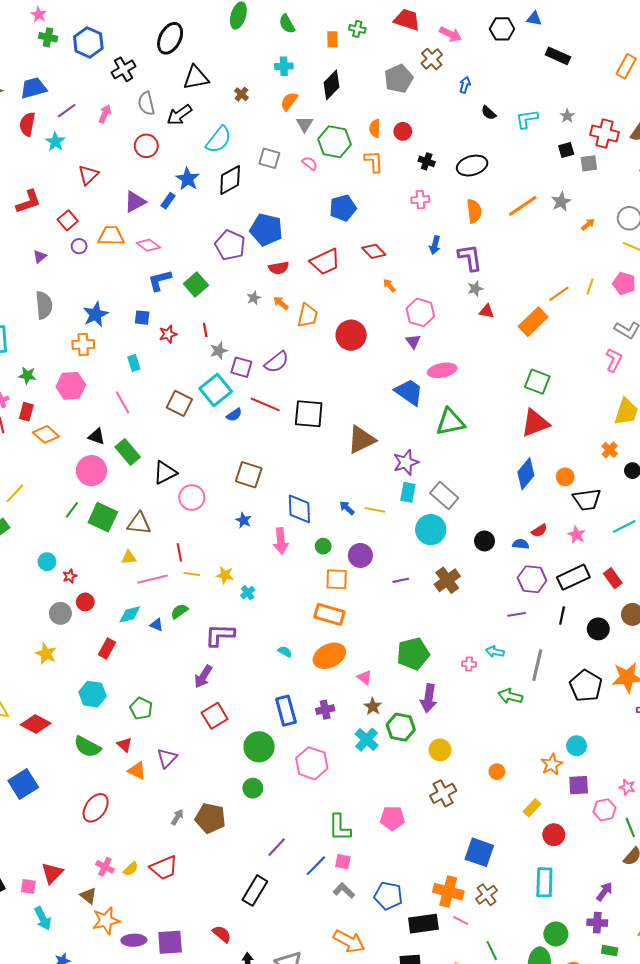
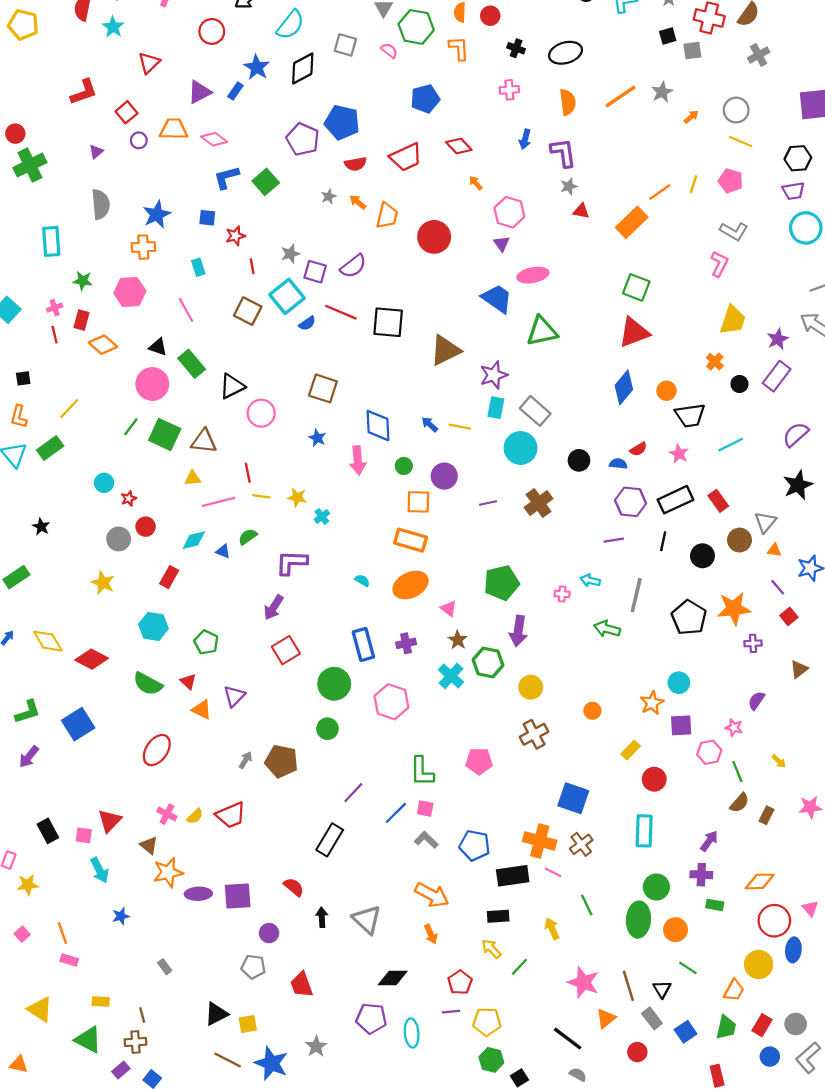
red line: (205, 330) -> (252, 266), moved

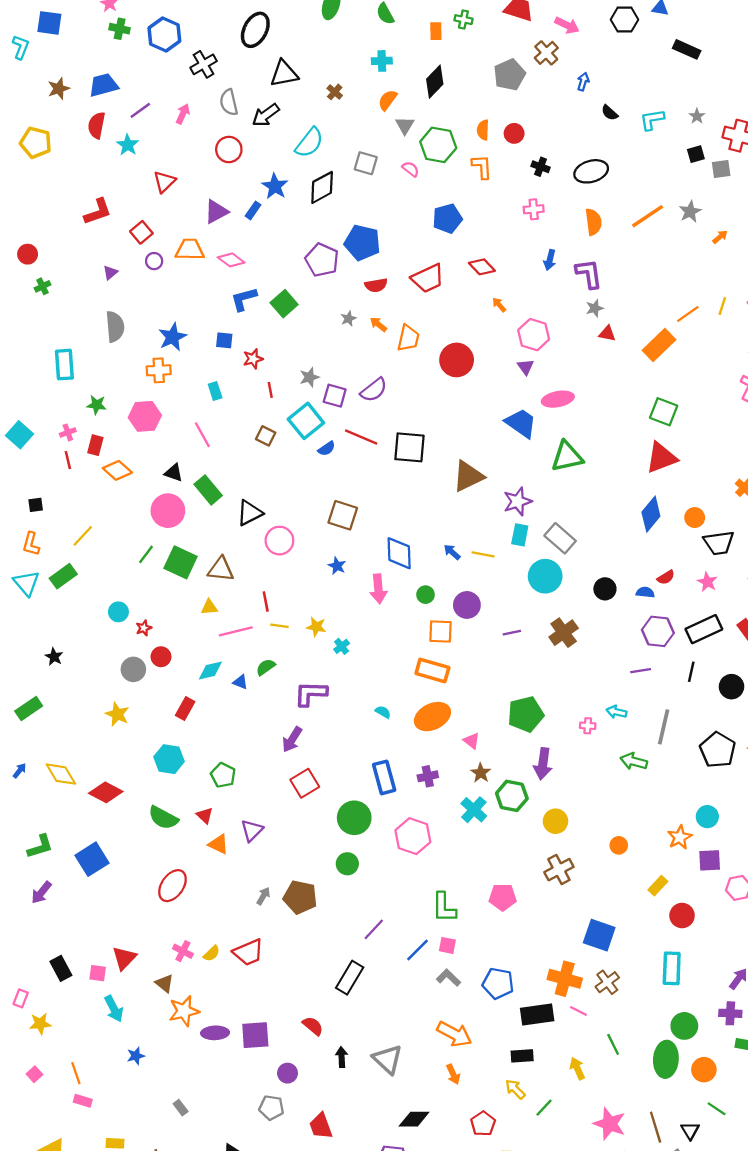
green cross: (30, 165) -> (43, 286), size x0.5
brown square: (248, 311) -> (266, 436), size x0.7

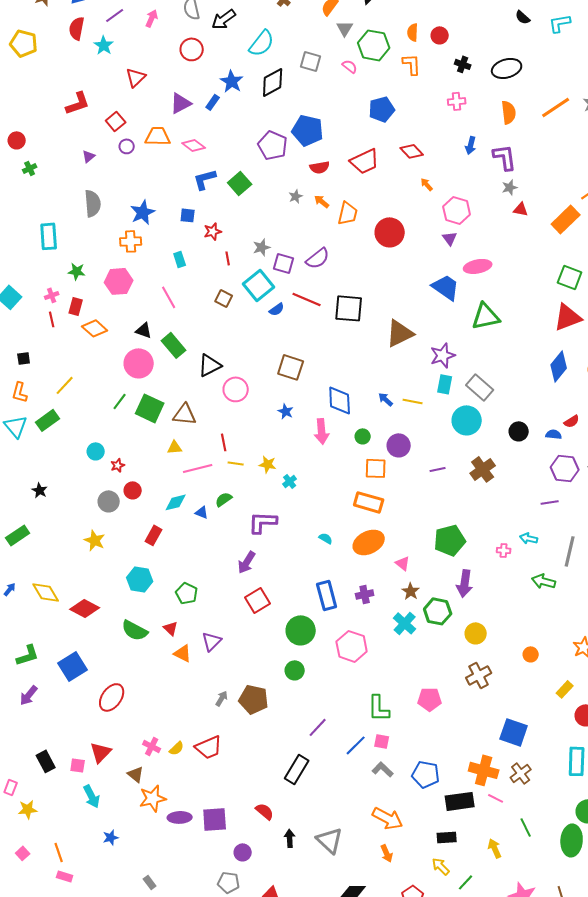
red ellipse: (172, 886) -> (112, 697), moved

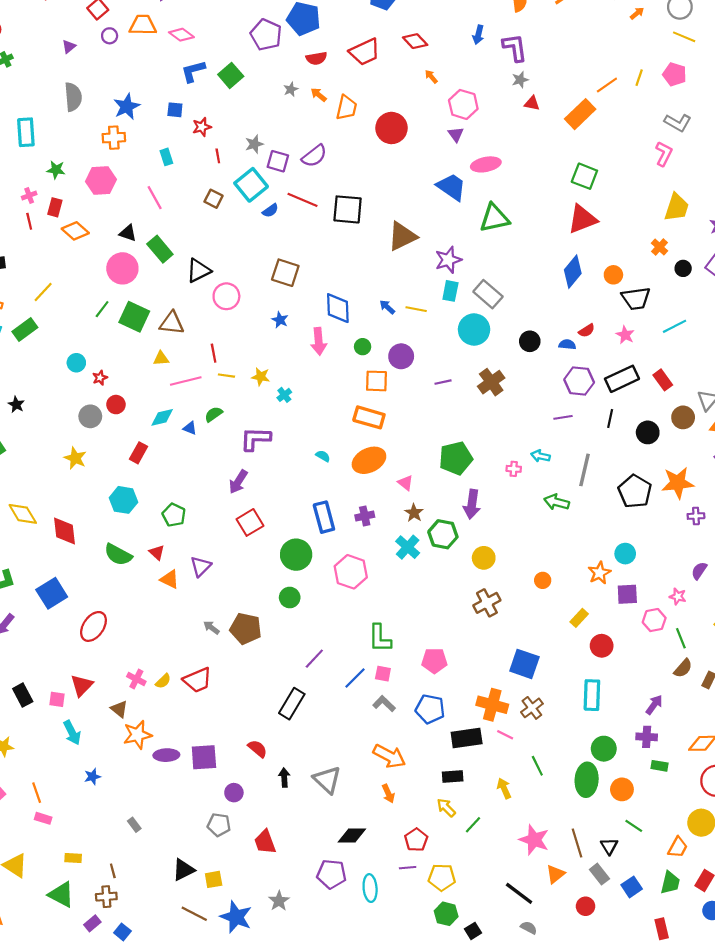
red diamond: (85, 608) -> (65, 531), turned 56
gray arrow: (222, 698) -> (211, 628), turned -84
pink pentagon: (430, 699) -> (434, 661), moved

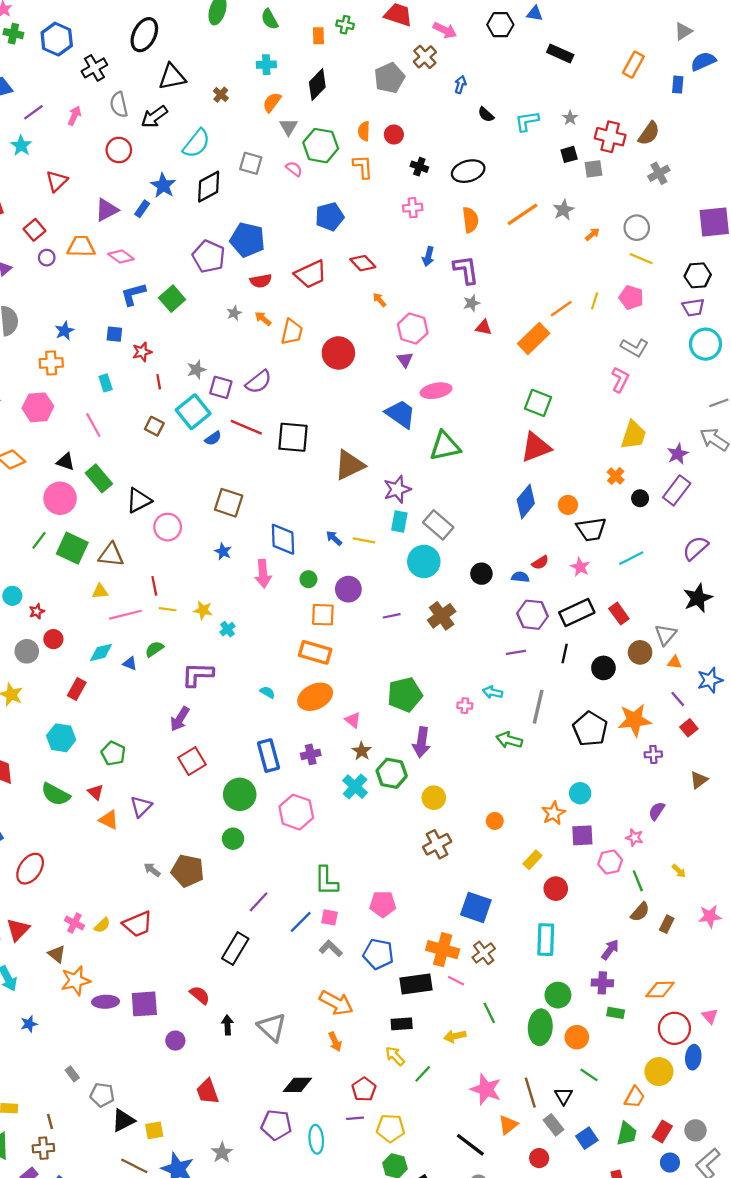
blue star: (127, 107) -> (64, 331), size x0.7
yellow arrow: (504, 788) -> (455, 1036), turned -78
gray pentagon: (219, 825) -> (102, 1095), moved

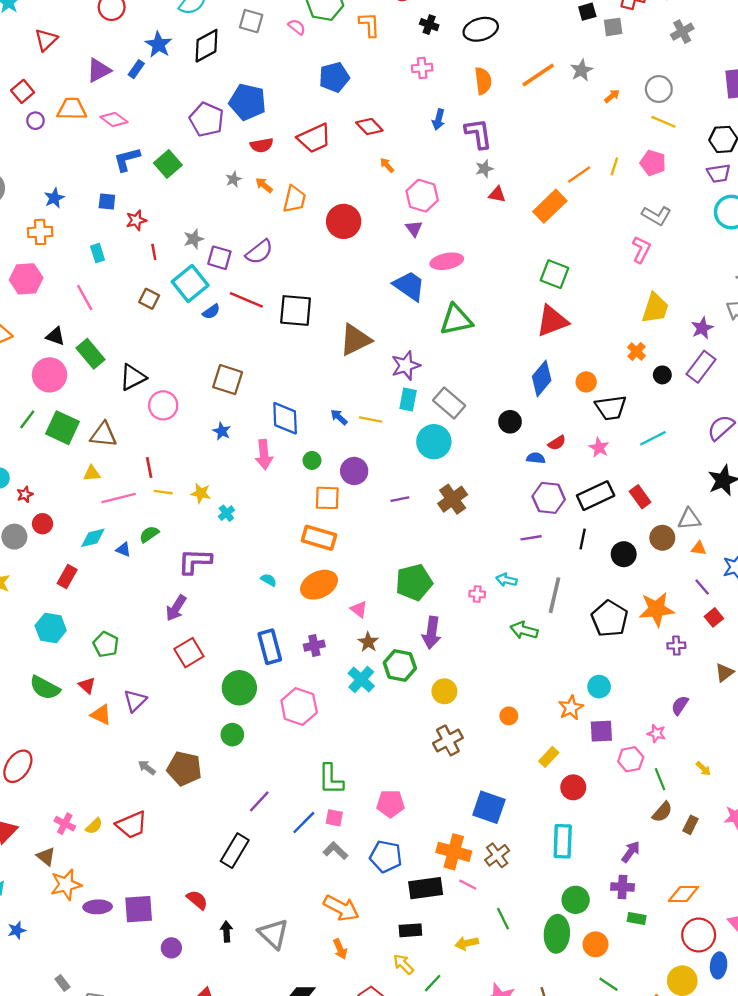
black circle: (481, 574) -> (510, 422), moved
gray triangle: (666, 635) -> (689, 519), turned 45

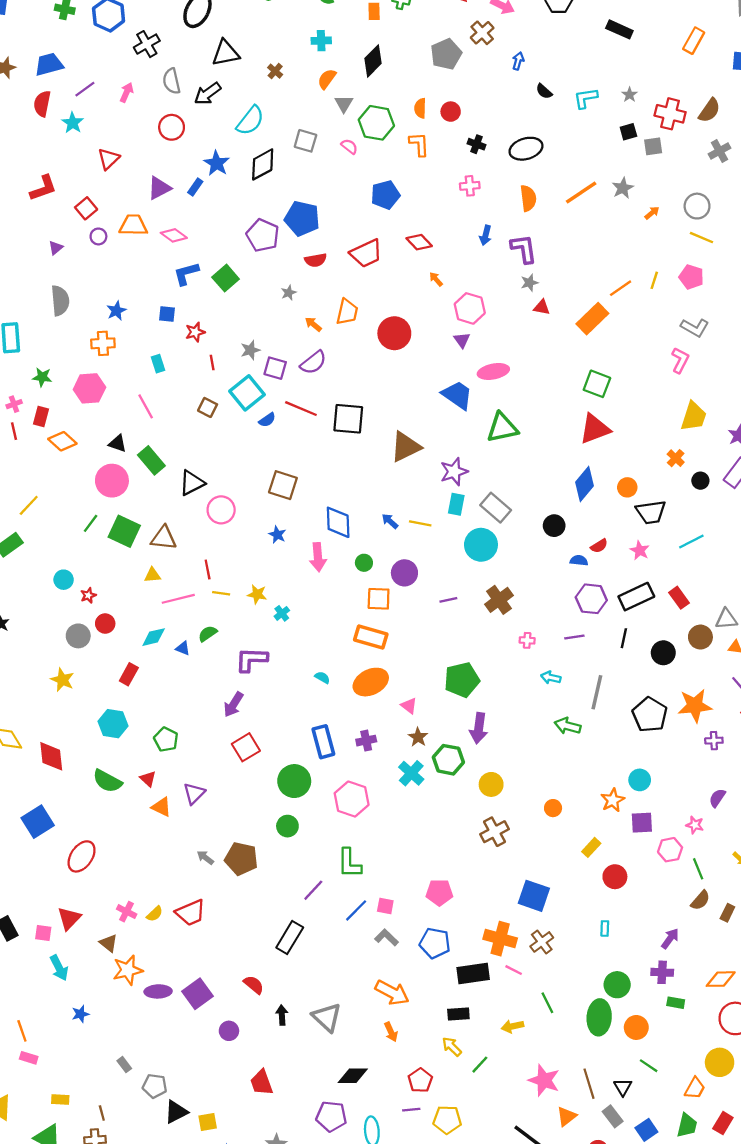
orange arrow: (264, 185) -> (313, 324), moved
pink cross: (477, 594) -> (527, 640), moved
green L-shape: (331, 779) -> (349, 863), moved
cyan rectangle: (563, 841) -> (605, 928), size x0.5
purple square: (139, 909) -> (197, 994), turned -32

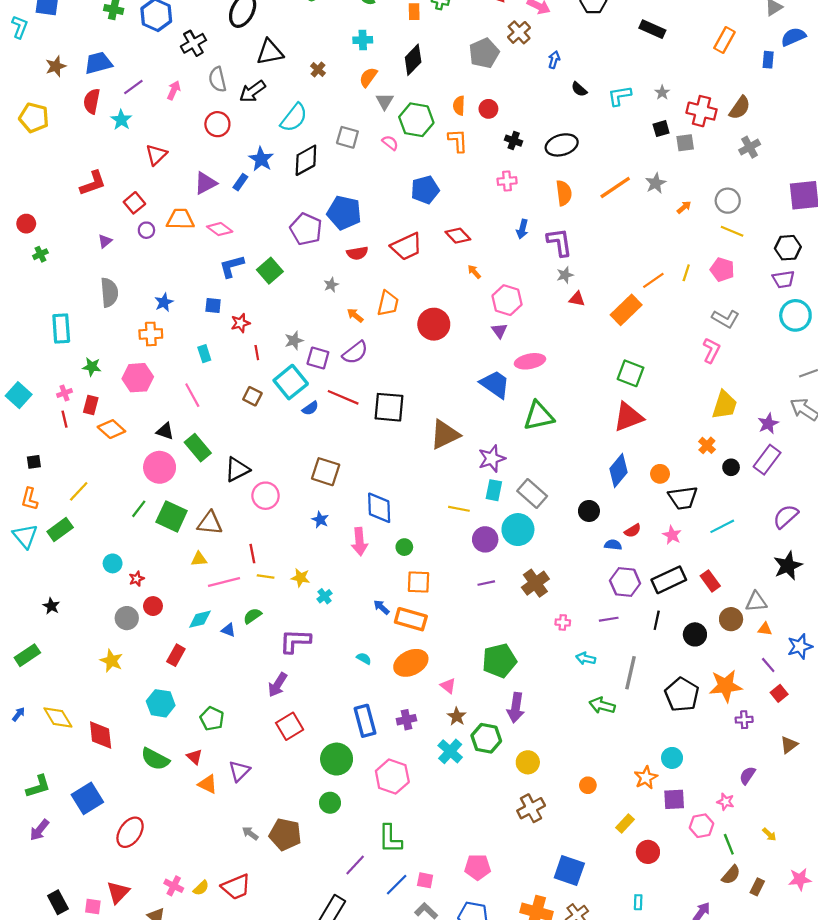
blue arrow: (390, 521) -> (381, 607), moved
purple circle: (404, 573) -> (485, 539), moved

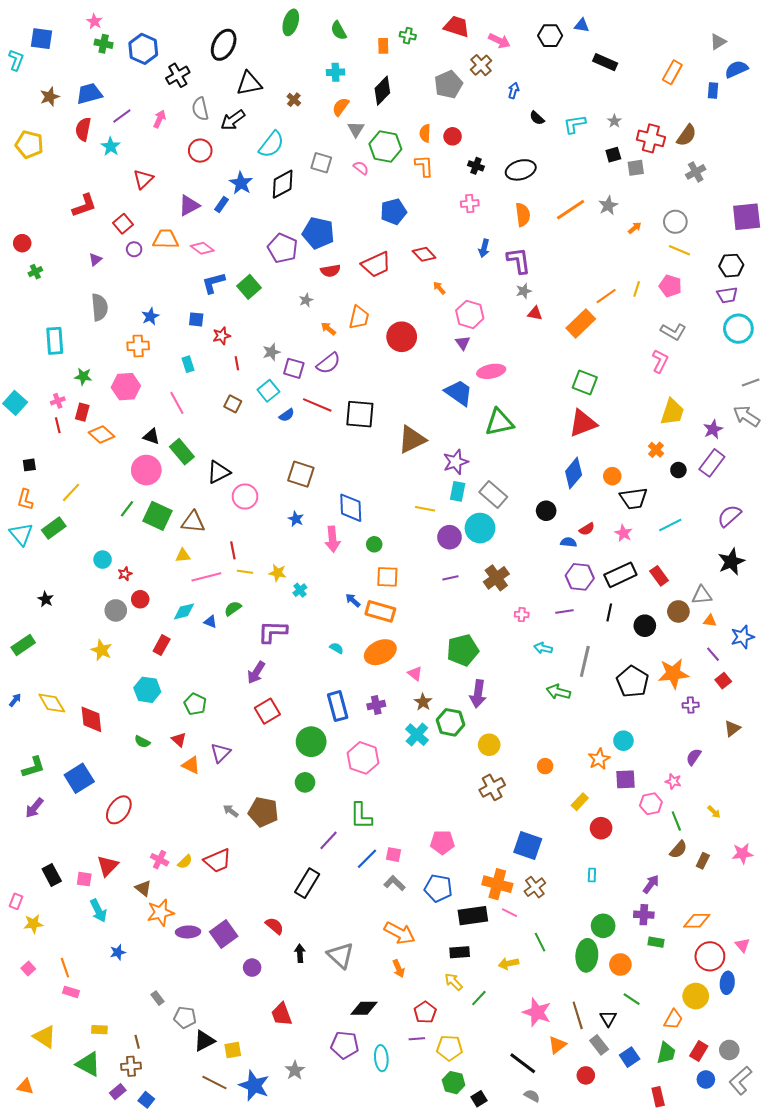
cyan square: (291, 382) -> (268, 391), size x0.7
green semicircle: (155, 759) -> (142, 742), size x0.6

